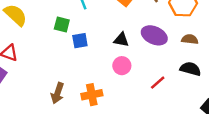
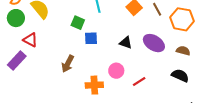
pink circle: (122, 66) -> (116, 71), moved
red line: (158, 83) -> (139, 82), moved
brown arrow: (57, 93) -> (68, 64), moved

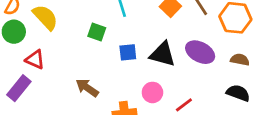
blue square: (91, 38) -> (128, 52), moved
black triangle: (126, 43) -> (163, 54), size x1.5
brown arrow: (68, 64) -> (87, 88), turned 102

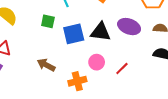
blue square: (128, 52) -> (74, 34), size x1.5

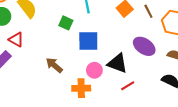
black triangle: (100, 32) -> (118, 63), moved
pink circle: (97, 62) -> (94, 70), moved

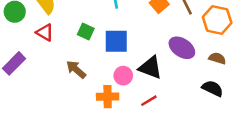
green square: (66, 23) -> (86, 31), moved
red triangle: (16, 40) -> (45, 32), moved
red line: (128, 86) -> (149, 101), moved

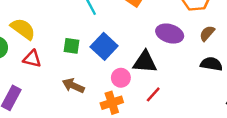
blue square: (116, 41) -> (104, 46), turned -30
brown semicircle: (217, 58) -> (207, 33), turned -49

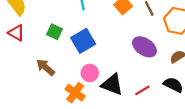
black triangle: (145, 62) -> (112, 85), moved
red line: (153, 94) -> (142, 90), moved
orange cross: (112, 103) -> (75, 93), turned 36

